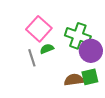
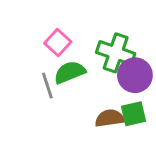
pink square: (39, 29) -> (58, 43), size x0.7
green semicircle: (47, 49) -> (70, 72), size x1.5

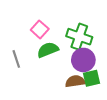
purple circle: (135, 75) -> (83, 60), moved
gray line: (47, 86) -> (16, 59), moved

